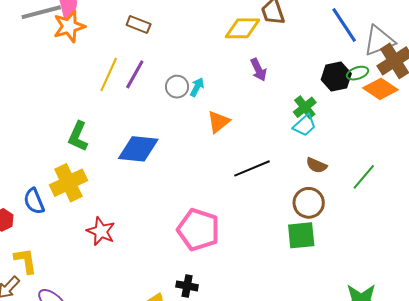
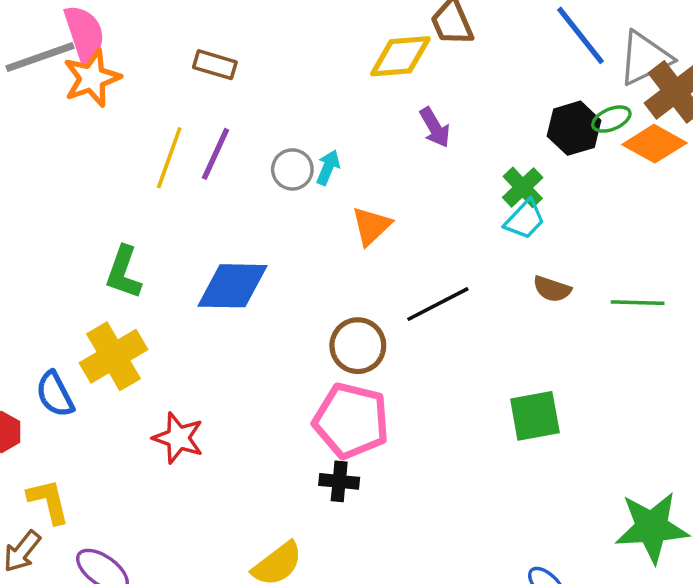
green line: (364, 177) -> (638, 303), turned 56
brown circle: (309, 203) -> (358, 346), moved
black cross: (187, 286) -> (339, 481), moved

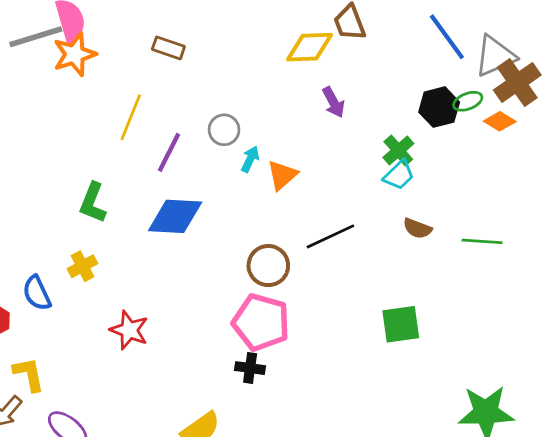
orange diamond: (654, 144) -> (500, 121), size x0.7
purple line: (216, 154) -> (169, 152), moved
cyan arrow: (328, 167) -> (250, 159), moved
yellow cross: (113, 356) -> (82, 266), size x0.6

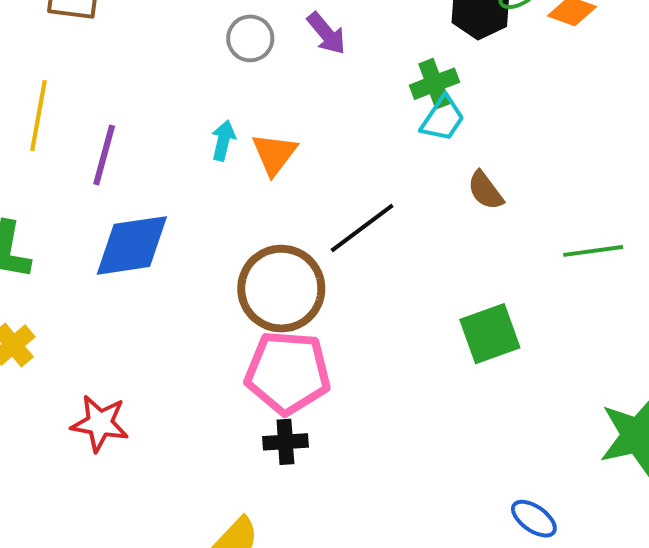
gray circle: (224, 130) -> (250, 38), moved
green cross: (398, 150) -> (434, 84), turned 32
brown semicircle: (417, 228) -> (485, 190), turned 44
green line: (482, 241) -> (593, 251), moved
brown circle: (268, 266) -> (281, 289), size x1.4

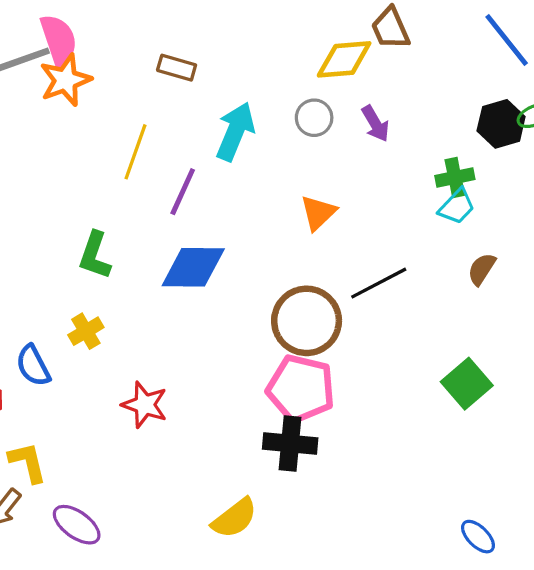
cyan arrow: (223, 140) -> (235, 131), moved, size x1.8
brown semicircle: (485, 190) -> (482, 269), turned 60
green square: (490, 334) -> (467, 384), turned -30
black cross: (285, 442) -> (290, 443), size x1.5

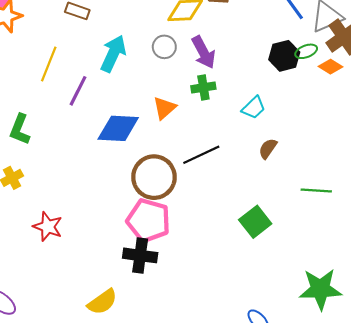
purple arrow: (375, 124) -> (204, 52), size x1.4
green cross: (455, 177) -> (203, 87), moved
blue diamond: (193, 267) -> (118, 128), moved

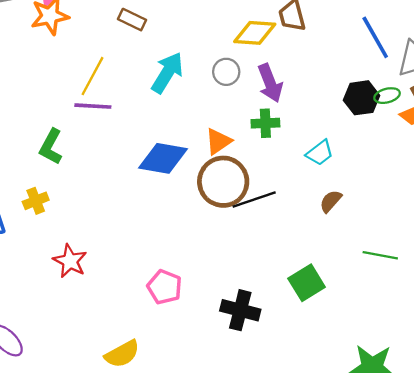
purple line: (78, 91) -> (93, 106), moved, turned 60
brown circle: (154, 177) -> (223, 182), moved
pink pentagon: (148, 220) -> (164, 287), moved, size x0.7
black cross: (140, 255) -> (240, 310), moved

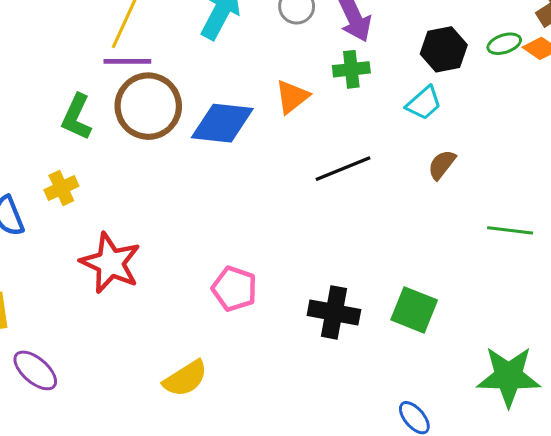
green ellipse: (387, 96) -> (504, 44), moved
black hexagon: (362, 98) -> (444, 49), moved
brown circle: (223, 182) -> (148, 106), moved
red star: (70, 261) -> (110, 263), size x1.4
green square: (307, 283) -> (414, 310), moved, turned -33

